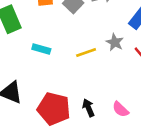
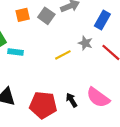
cyan rectangle: (41, 49) -> (16, 52), moved
pink semicircle: (120, 109) -> (98, 98), size x1.6

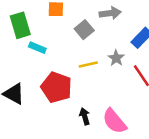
gray square: (46, 16) -> (84, 30), moved
red pentagon: (43, 105) -> (56, 87), moved

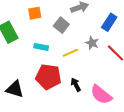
cyan rectangle: (37, 48) -> (41, 47), moved
black arrow: (85, 116) -> (76, 85), moved

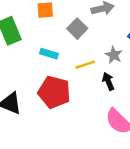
black arrow: (76, 85) -> (108, 81), moved

